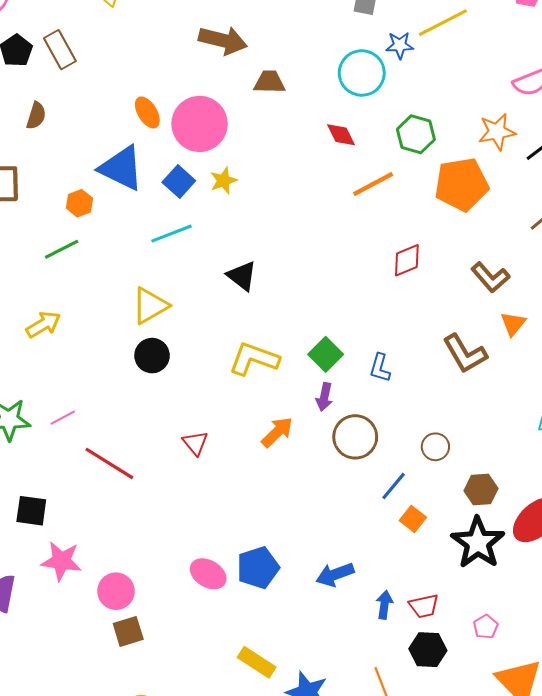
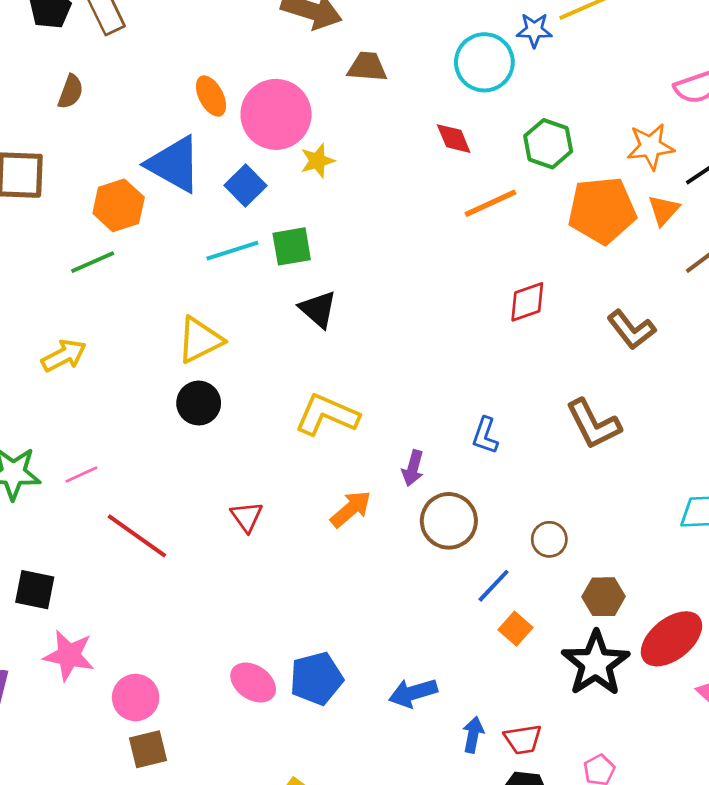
yellow star: (223, 181) -> (317, 161), moved
orange hexagon: (79, 203) -> (119, 205), size x1.5
orange triangle: (513, 324) -> (664, 210), moved
green square: (326, 354) -> (292, 246), moved, turned 32

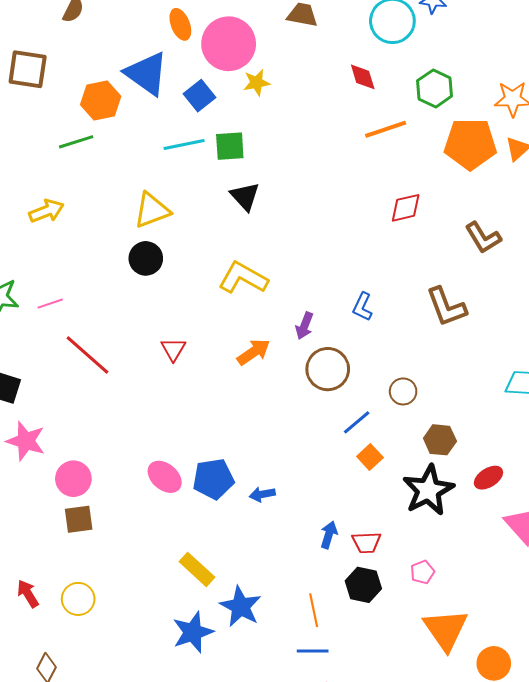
red ellipse: (671, 639) -> (488, 478), size x0.6
blue arrow: (413, 693) -> (262, 494), moved, size x0.7

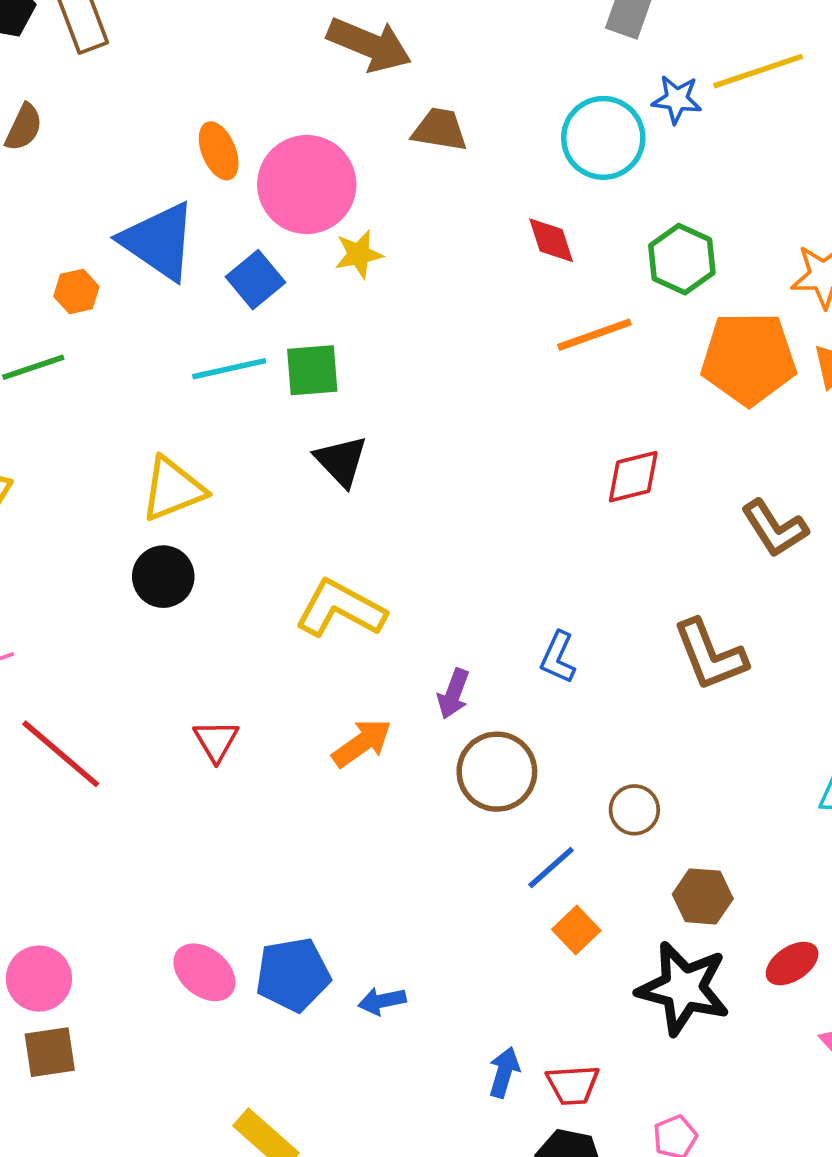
orange hexagon: (101, 100) -> (76, 291), size x0.6
black star: (428, 490) -> (683, 988), turned -30

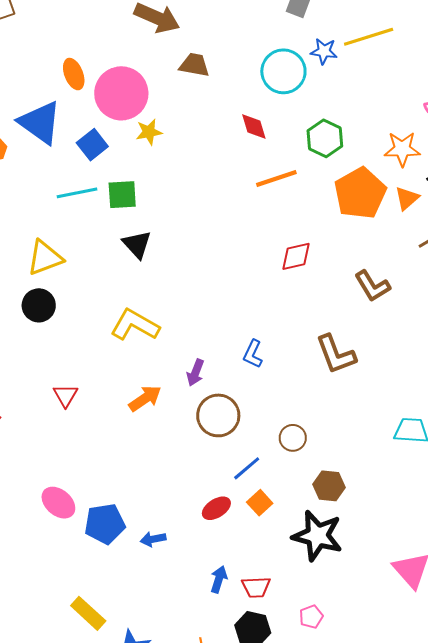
orange pentagon: (749, 358) -> (360, 193), turned -30
red ellipse: (792, 964) -> (216, 508), moved
pink ellipse: (204, 972) -> (58, 503), moved

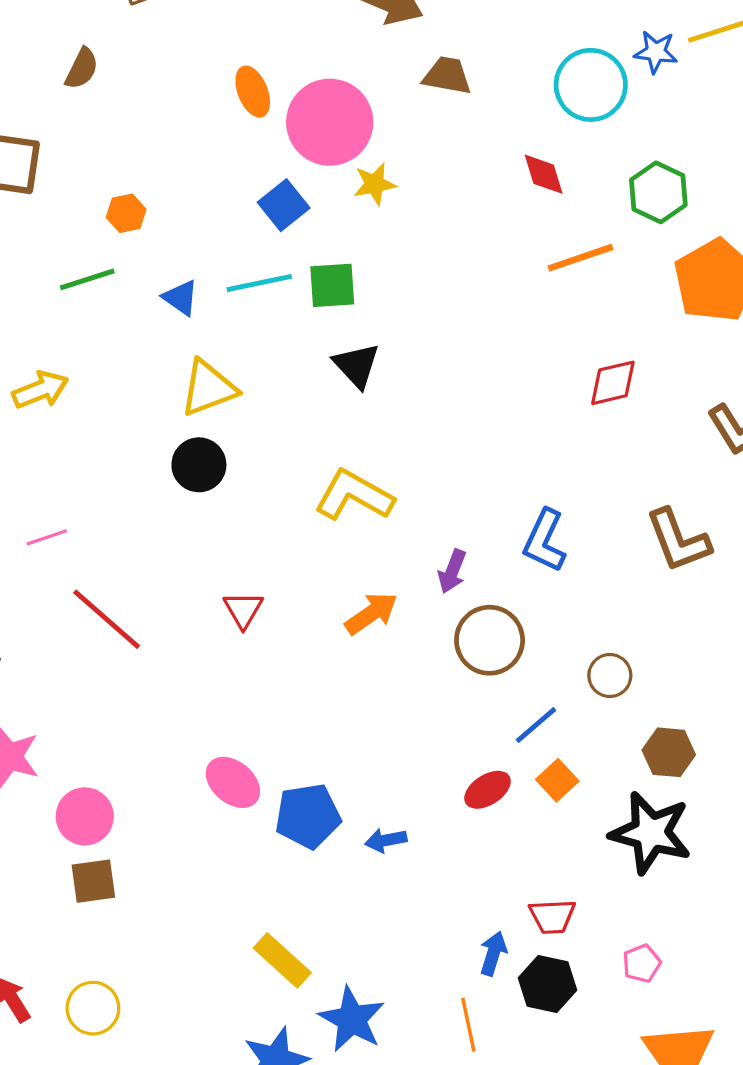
blue triangle: (40, 123) -> (181, 298), moved, size x0.5
blue L-shape: (253, 354) -> (545, 541), size x1.4
blue arrow: (219, 579) -> (493, 953), moved

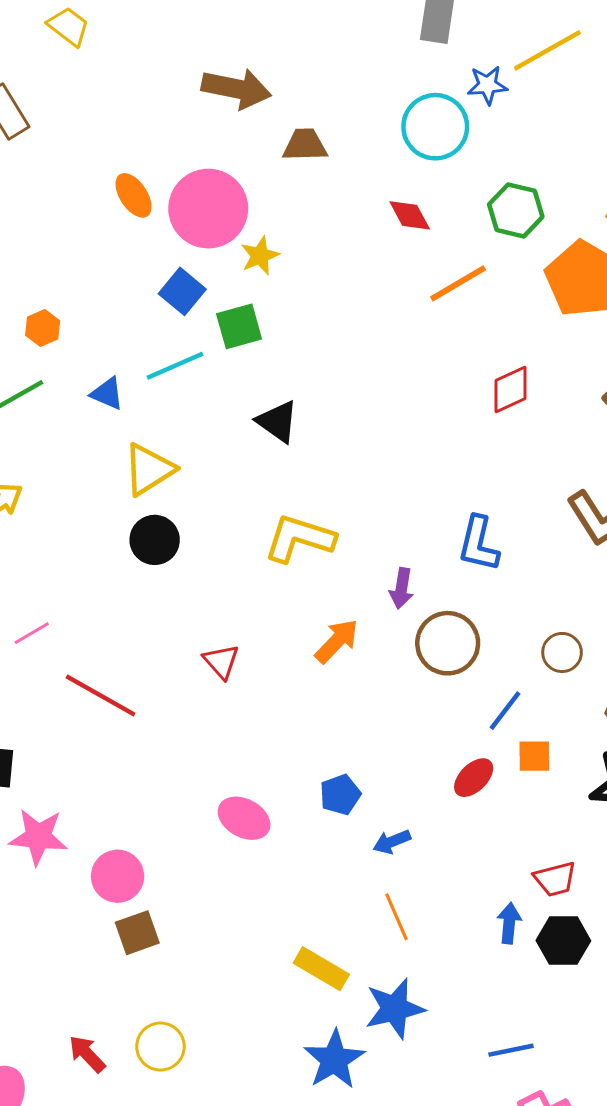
green square: (332, 285) -> (239, 326), moved
orange square: (557, 780) -> (534, 756), turned -36
blue pentagon: (308, 816) -> (340, 795), moved, size x0.7
blue star: (352, 1019) -> (395, 1009), turned -30
orange line: (468, 1025) -> (396, 917), moved

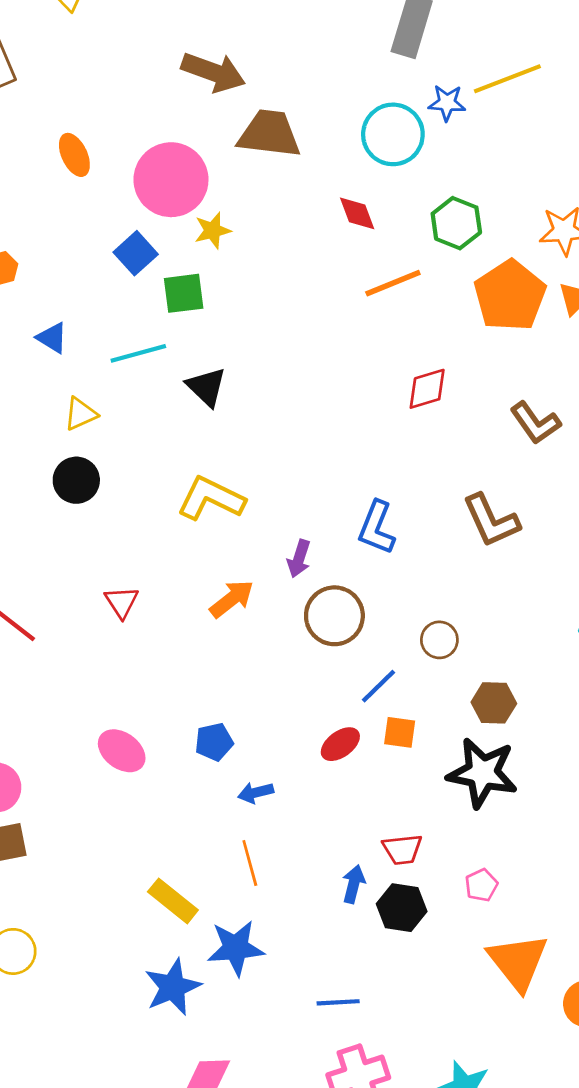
brown trapezoid: (305, 145) -> (269, 134), size x1.5
orange ellipse: (134, 195) -> (74, 155), moved
cyan line: (175, 366) -> (138, 353), moved
yellow triangle: (149, 469) -> (80, 414), size x0.7

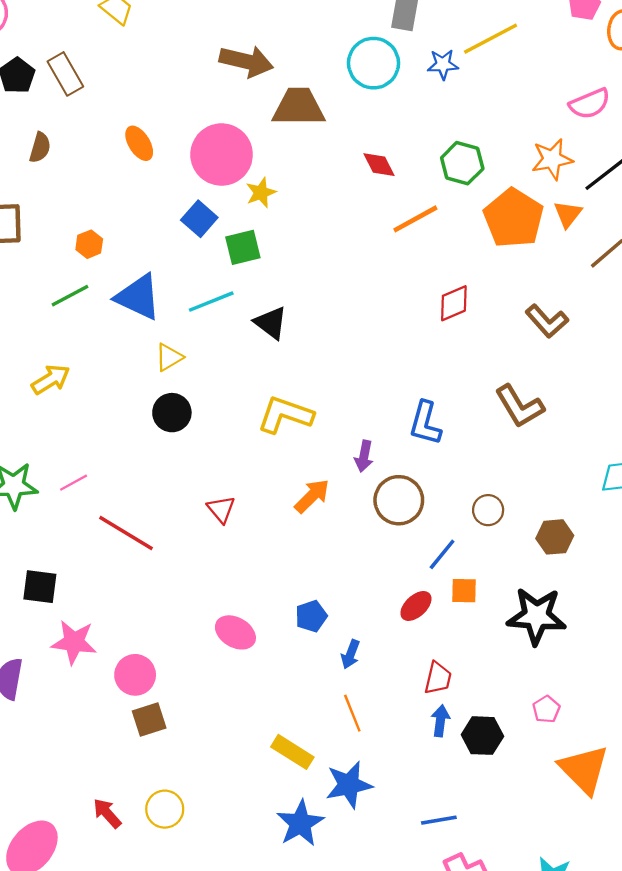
cyan circle: (393, 134) -> (374, 63), moved
blue triangle: (52, 338) -> (138, 297), size x1.8
brown hexagon: (494, 703) -> (555, 537), moved
blue arrow: (256, 793) -> (350, 654), turned -48
red trapezoid: (402, 849) -> (438, 678), moved, turned -64

